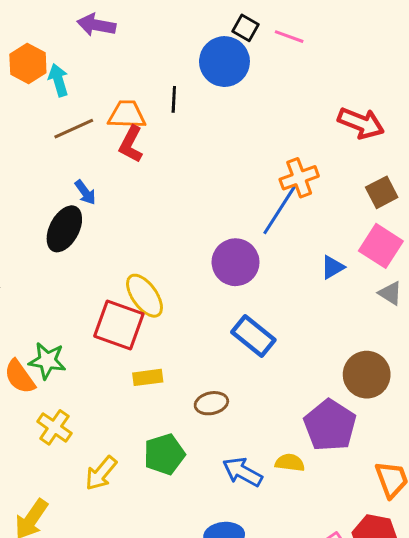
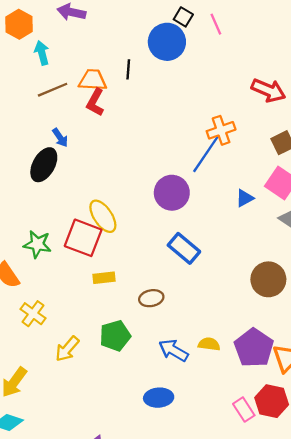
pink line: (289, 37) -> (216, 24), turned 45
orange hexagon: (28, 63) -> (19, 24), moved
green star: (47, 361) -> (37, 244), moved
purple pentagon: (330, 425) -> (254, 348), moved

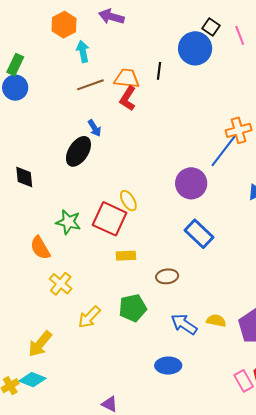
yellow ellipse: (103, 216) -> (128, 201), size x0.7

